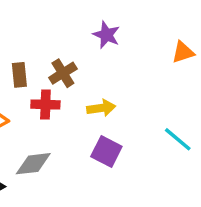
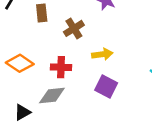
brown rectangle: (19, 75) -> (42, 13), moved
red cross: (45, 104) -> (61, 67), moved

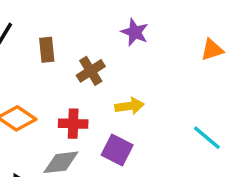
purple square: (106, 86) -> (117, 150), moved

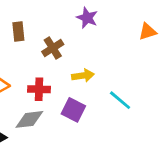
cyan line: (207, 138) -> (120, 100), moved

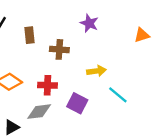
brown cross: (53, 48) -> (59, 49), turned 36
yellow arrow: (83, 75) -> (96, 71), moved

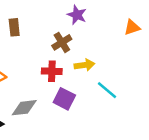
brown cross: (59, 49) -> (62, 42), moved, turned -36
red cross: (47, 85) -> (52, 71), moved

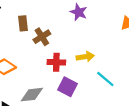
brown cross: (62, 42) -> (42, 37), moved

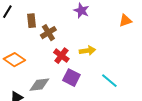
red cross: (56, 62) -> (61, 56), turned 35
cyan line: (105, 79) -> (109, 81), moved

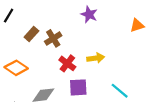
brown rectangle: (31, 21) -> (31, 34), moved, turned 48
purple square: (71, 78) -> (78, 87), turned -30

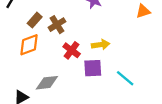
orange diamond: (16, 68) -> (29, 45), moved, turned -55
purple square: (78, 87) -> (93, 68), moved

